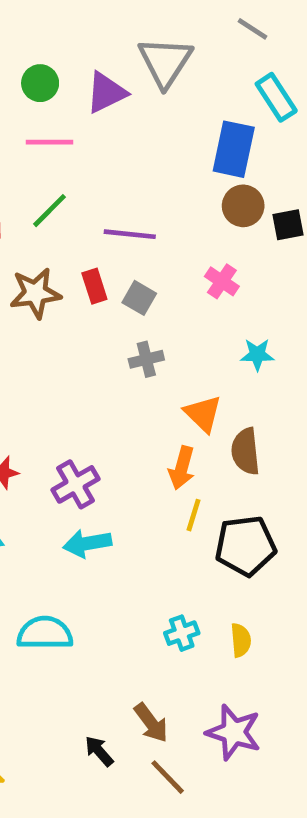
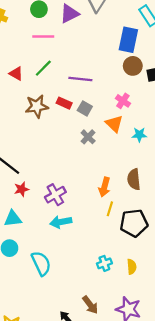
red rectangle: (94, 286) -> (64, 103), turned -48
gray cross: (146, 359) -> (88, 137), turned -32
orange triangle: (203, 414) -> (114, 124), moved
cyan semicircle: (45, 633) -> (41, 263), turned 65

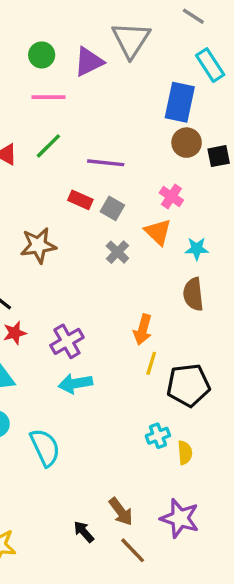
brown star: (37, 106) -> (38, 245), moved
brown semicircle: (134, 179) -> (193, 294), moved
cyan cross: (104, 263) -> (158, 436), moved

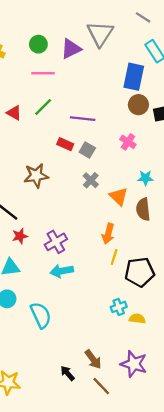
orange triangle: (158, 232) -> (119, 197), moved
yellow semicircle: (185, 453) -> (137, 319), turned -77

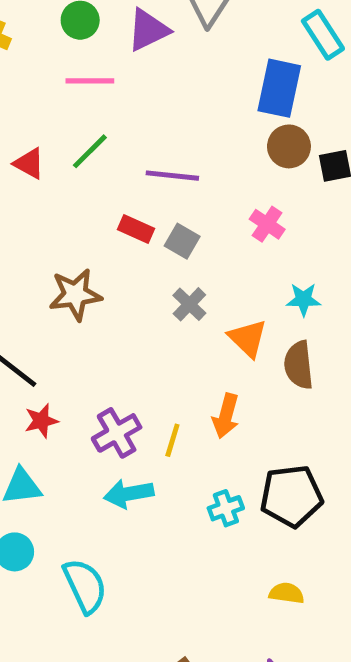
yellow line: (114, 257) -> (172, 440), moved
cyan cross: (119, 307) -> (226, 508), moved

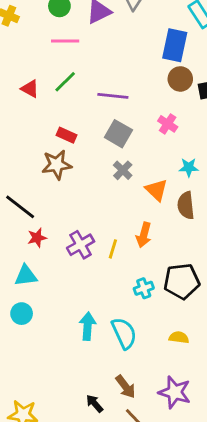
red rectangle: (136, 229) -> (66, 135), moved
gray square: (182, 241) -> (118, 134), size x1.4
cyan arrow: (129, 494) -> (88, 326), moved, turned 104
cyan semicircle: (85, 586) -> (124, 333), moved

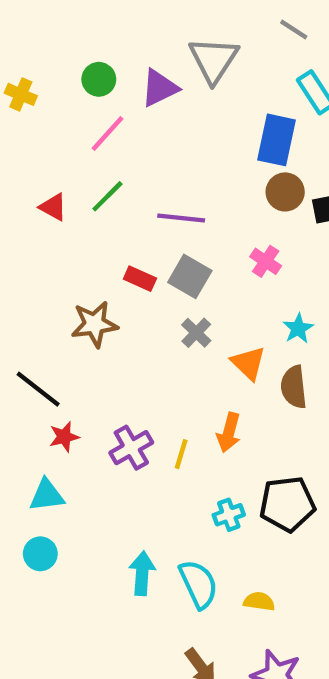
pink line: (65, 41) -> (107, 133), turned -48
red rectangle: (66, 135) -> (140, 279), moved
cyan star: (189, 167) -> (298, 328), turned -30
yellow semicircle: (179, 337) -> (259, 601), moved

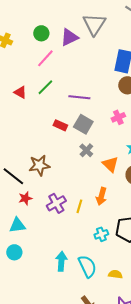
pink cross: (266, 261) -> (118, 117), turned 32
brown star: (94, 324) -> (39, 165), moved

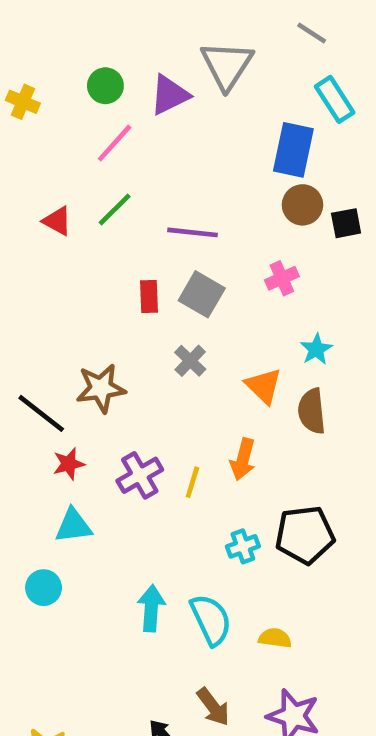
red rectangle: (60, 125) -> (149, 297), turned 64
gray cross: (86, 150) -> (190, 361), moved
cyan triangle: (17, 225) -> (73, 526), moved

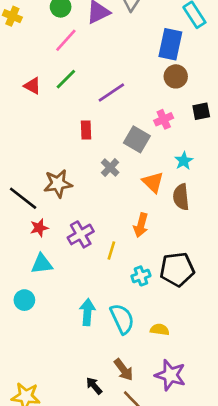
black square: (346, 223) -> (201, 111), moved
purple line: (192, 232) -> (111, 93), turned -40
gray square: (202, 294) -> (137, 139), moved
yellow line: (192, 482) -> (111, 251), moved

